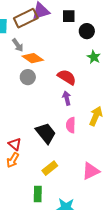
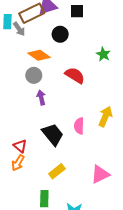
black circle: (87, 31) -> (60, 34), moved
gray arrow: (18, 45) -> (19, 29), moved
purple arrow: (67, 98) -> (41, 97), moved

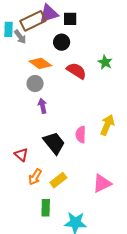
black square: (77, 11) -> (70, 19), moved
red semicircle: (75, 75) -> (76, 71), moved
orange arrow: (18, 163) -> (35, 177), moved

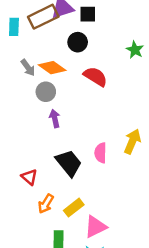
gray arrow: (20, 37) -> (28, 68), moved
green star: (105, 62) -> (135, 50), moved
pink triangle: (102, 183) -> (95, 227), moved

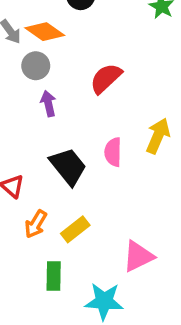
red semicircle: (95, 77) -> (106, 78), moved, turned -75
pink triangle: (95, 227) -> (138, 256), moved

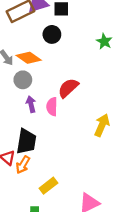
pink semicircle: (113, 152) -> (52, 107), moved
black trapezoid: (68, 166) -> (26, 141), moved, turned 48
orange arrow: (36, 224) -> (23, 165), moved

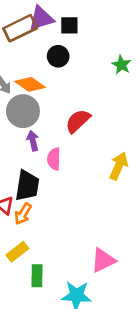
gray circle: (23, 80) -> (23, 111), size x1.5
pink semicircle: (52, 107) -> (54, 159), moved
yellow rectangle: (48, 186) -> (17, 252), moved

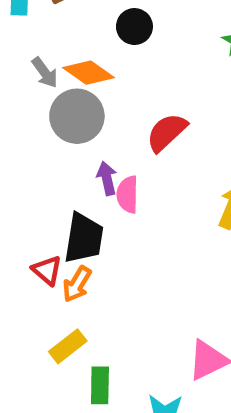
purple arrow: (33, 141) -> (107, 178), moved

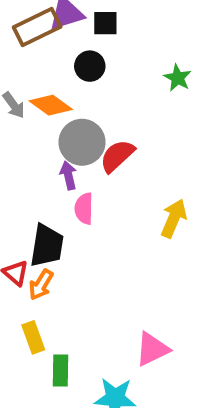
gray circle: (77, 116) -> (82, 142), moved
purple arrow: (107, 178) -> (68, 175), moved
yellow rectangle: (68, 346) -> (33, 337), turned -72

